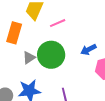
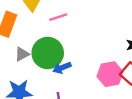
blue arrow: (88, 50) -> (62, 68), moved

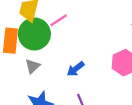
green circle: (48, 53) -> (34, 34), moved

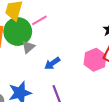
gray triangle: (33, 66) -> (28, 47), moved

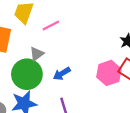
green circle: (18, 31) -> (27, 74), moved

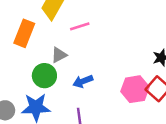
green circle: (27, 74) -> (44, 76), size x0.7

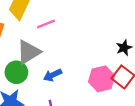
gray triangle: (59, 55) -> (29, 52), size x1.6

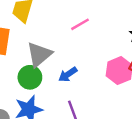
pink line: (46, 24) -> (80, 24), moved

